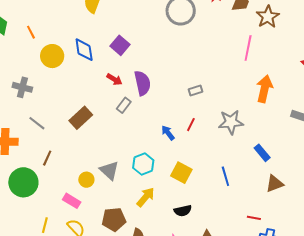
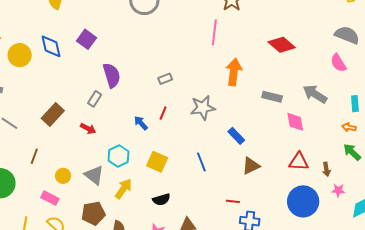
red arrow: (114, 79) -> (88, 129), moved
brown line: (47, 158) -> (34, 156), moved
gray triangle: (109, 170) -> (94, 175), moved

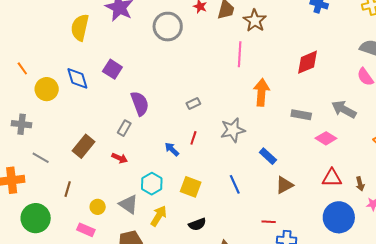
red diamond: (282, 45) -> (308, 62), turned -60
pink diamond: (295, 122) -> (326, 138), turned -45

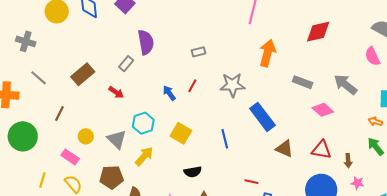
blue rectangle: (268, 156) -> (262, 117), size x1.6
brown triangle: (284, 185) -> (284, 149), moved, turned 42
black semicircle: (197, 224) -> (193, 172), moved

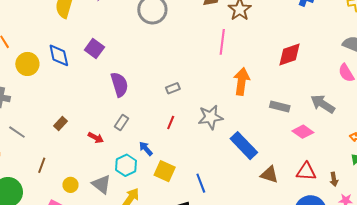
gray rectangle: (126, 64) -> (122, 122), moved
brown rectangle: (83, 74) -> (60, 123), size x0.6
blue arrow: (169, 93) -> (146, 149), moved
blue line: (225, 139) -> (201, 183), moved

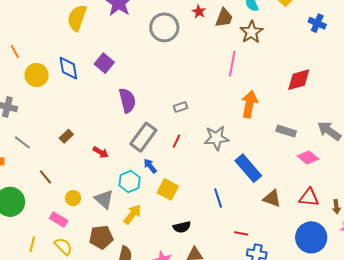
gray rectangle: (122, 122) -> (143, 137), moved, size x1.8
brown line: (42, 165) -> (45, 177), turned -63
blue line: (201, 183) -> (218, 198), moved

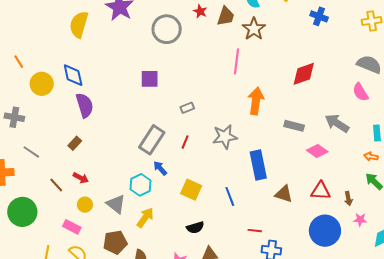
purple square: (104, 63) -> (150, 79), moved, turned -36
purple semicircle: (127, 100) -> (85, 105), moved
red arrow: (101, 152) -> (81, 178), moved
blue rectangle: (248, 168) -> (258, 165), turned 32
yellow square: (168, 189) -> (191, 190), moved

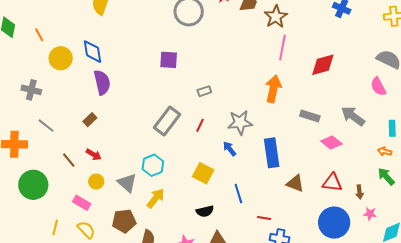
pink line: (237, 61) -> (282, 48), moved
blue arrow: (160, 168) -> (230, 149), moved
blue line: (230, 196) -> (238, 194), moved

